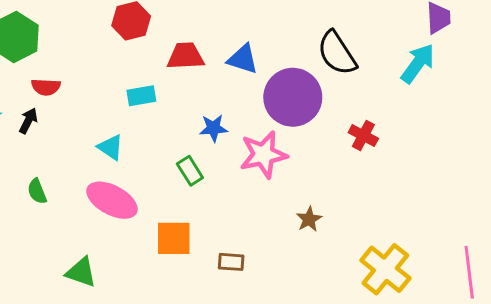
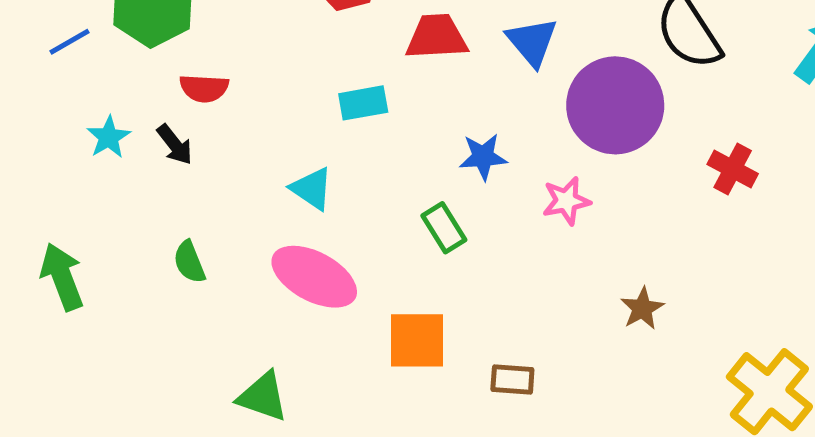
blue triangle: (243, 59) -> (532, 42), turned 32
black arrow: (28, 121) -> (175, 145), turned 115
pink star: (263, 155) -> (566, 201), size x0.6

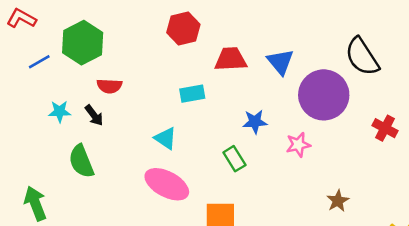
cyan star: (109, 137) -> (60, 112), turned 30
green semicircle: (189, 262) -> (81, 161), moved, size x1.5
green arrow: (62, 277) -> (35, 203), moved

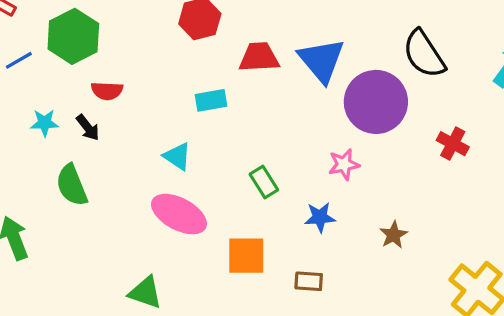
blue triangle: (280, 62) -> (321, 60), size x1.4
blue star: (255, 122) -> (320, 217), moved

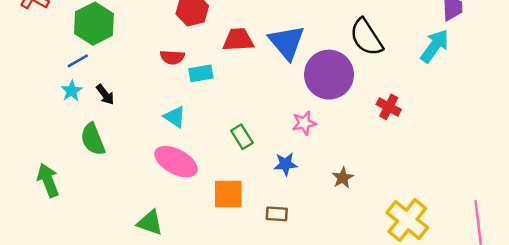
blue line: (19, 60) -> (78, 61), moved
red semicircle: (107, 91) -> (172, 57), moved
cyan star: (45, 123) -> (72, 91), turned -30

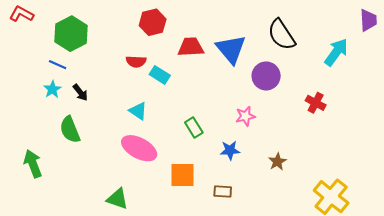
black semicircle: (366, 37) -> (282, 35), moved
cyan arrow: (435, 46) -> (336, 52), moved
blue line: (78, 61) -> (58, 65), turned 54
cyan rectangle: (201, 73) -> (160, 75), turned 42
purple circle: (329, 75) -> (266, 76), size x0.7

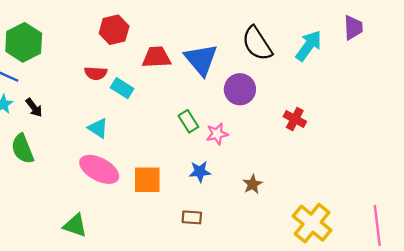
cyan arrow: (336, 52) -> (309, 46), moved
green rectangle: (194, 128) -> (188, 121), moved
orange square: (182, 175) -> (147, 180), moved

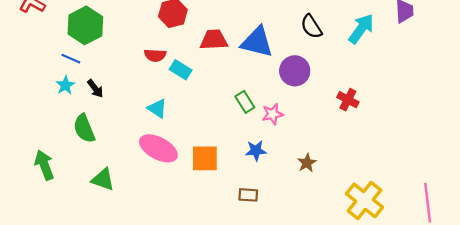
black semicircle: (257, 43) -> (311, 27), size x0.7
blue triangle: (201, 60) -> (257, 42), turned -36
green triangle: (75, 225) -> (103, 179), moved

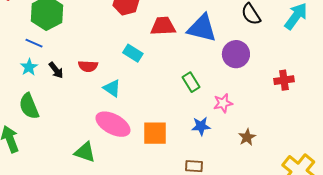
red semicircle: (155, 55) -> (88, 66), moved
red cross: (348, 100) -> (284, 80), turned -36
pink star: (273, 114) -> (223, 103), moved
green semicircle: (84, 128) -> (29, 106), moved
green triangle: (103, 179) -> (85, 152), moved

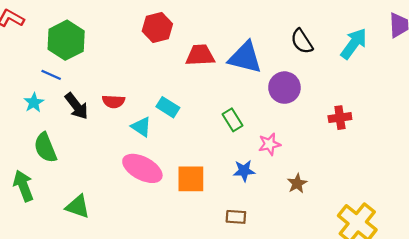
cyan rectangle: (133, 53) -> (168, 107), moved
cyan star: (29, 67) -> (34, 103), moved
black arrow: (56, 70) -> (77, 106), size x1.4
green triangle: (85, 152) -> (78, 207), moved

